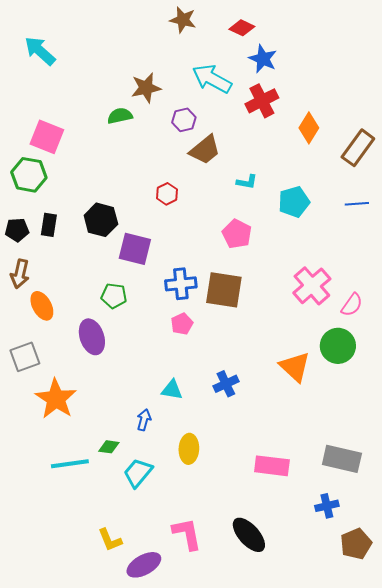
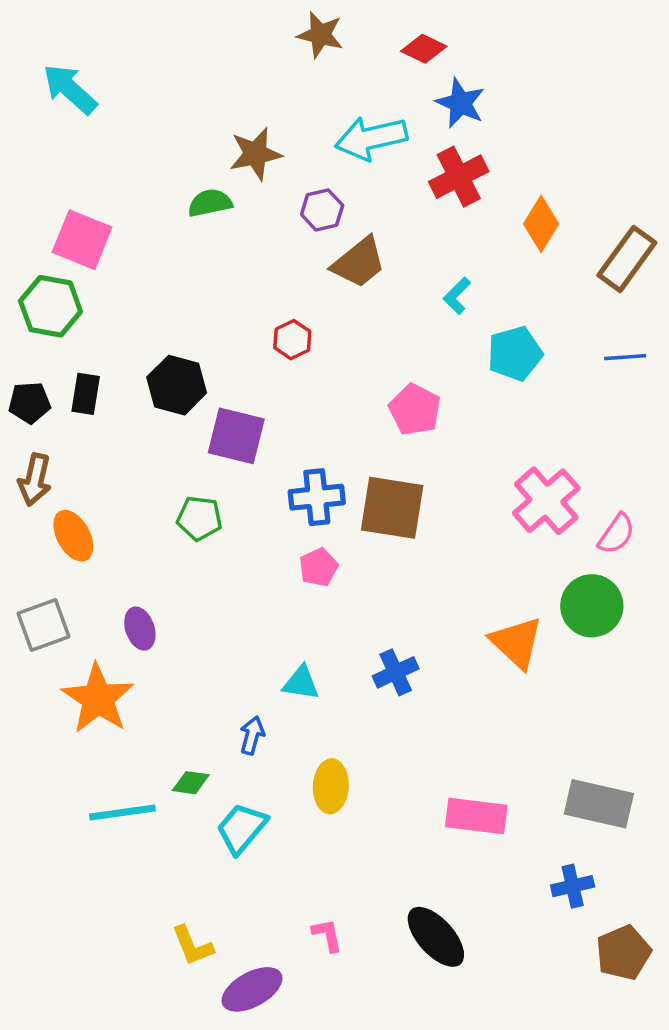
cyan arrow: (212, 79) -> (371, 138), turned -42
cyan L-shape: (247, 182) -> (457, 296), moved, turned 125
purple ellipse: (92, 337) -> (140, 629), moved, size x0.7
pink L-shape: (187, 534) -> (327, 935), size x0.6

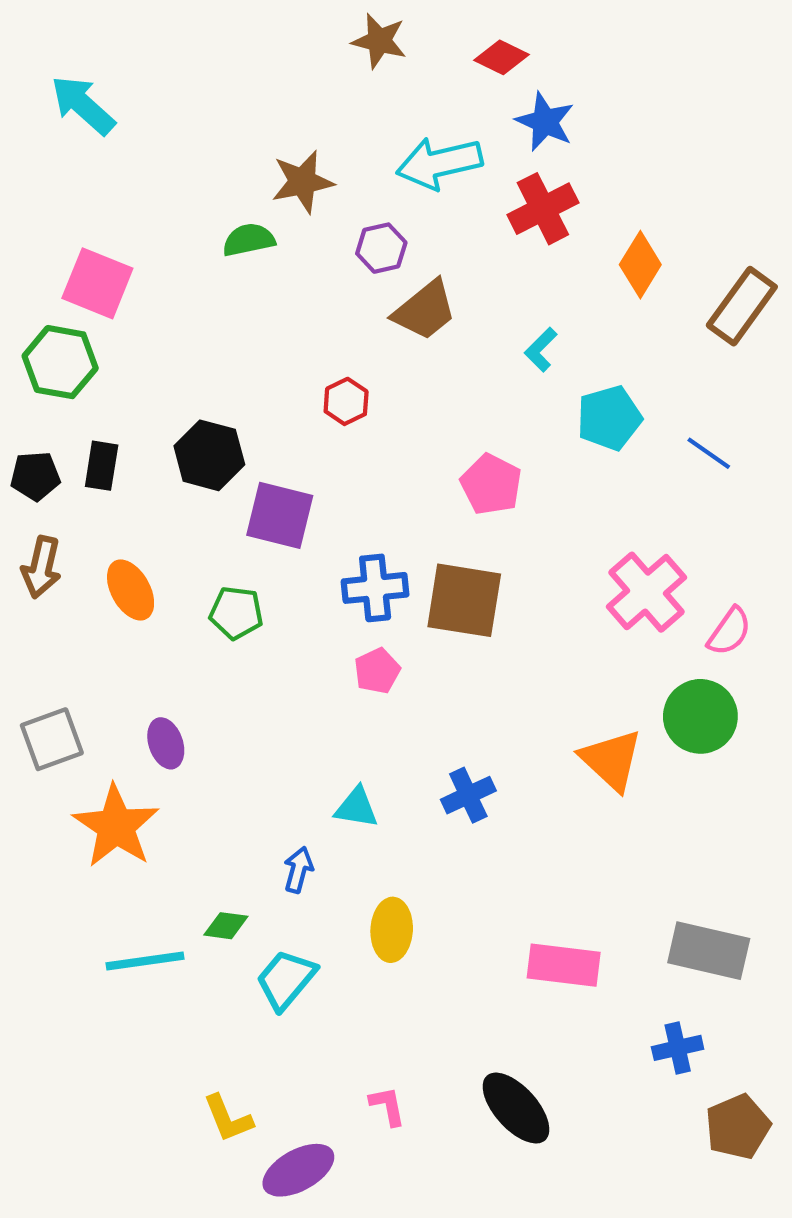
blue line: (625, 357) -> (709, 453), moved, turned 39
orange ellipse: (73, 536) -> (131, 590), moved

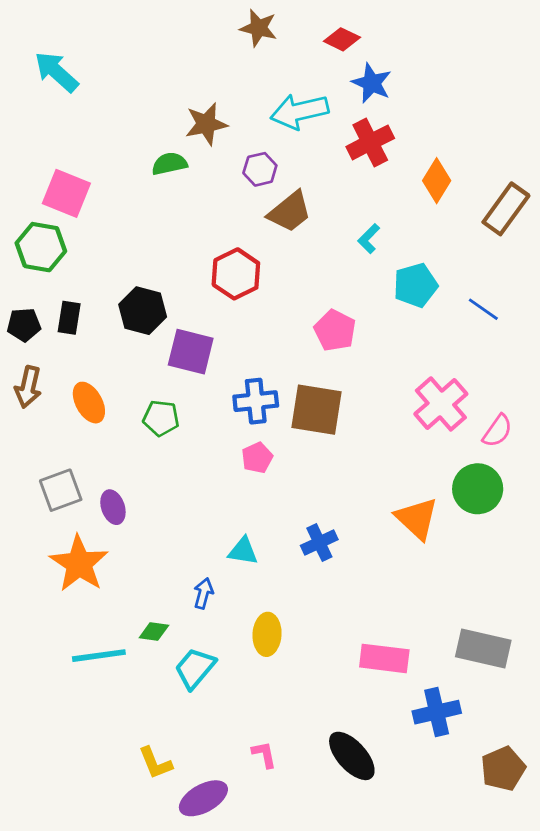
red hexagon: (346, 401) -> (236, 274), size x1.6
gray square: (52, 739) -> (61, 490), moved
blue cross: (678, 1048) -> (437, 712), moved, size x1.4

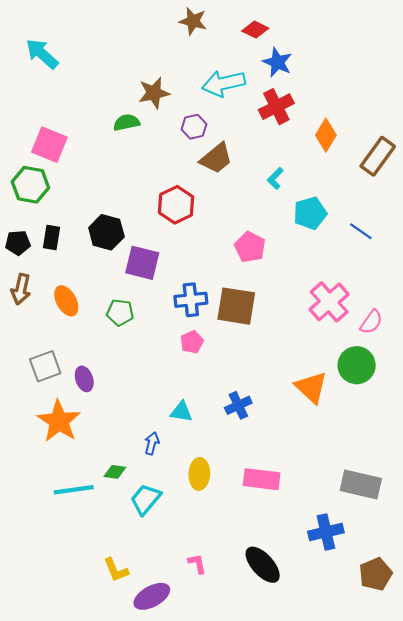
pink rectangle: (384, 658) -> (262, 479), moved

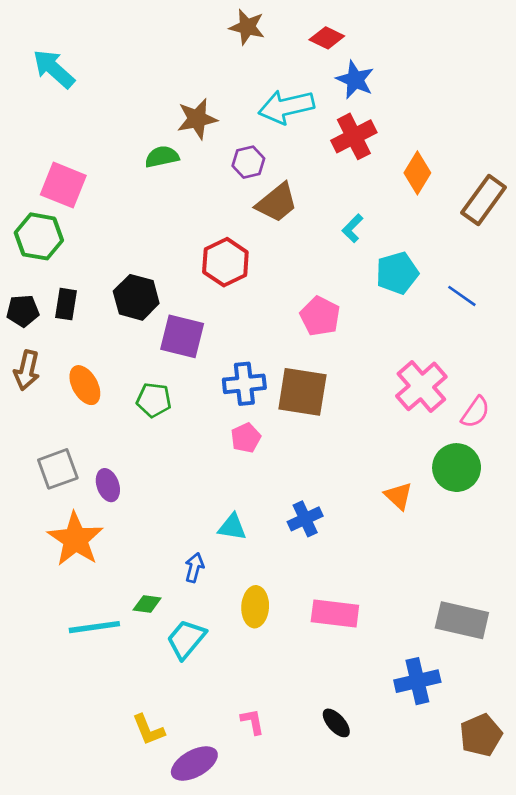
orange triangle: (311, 387) -> (398, 496), size x0.7
black ellipse: (263, 565) -> (336, 723), size x0.6

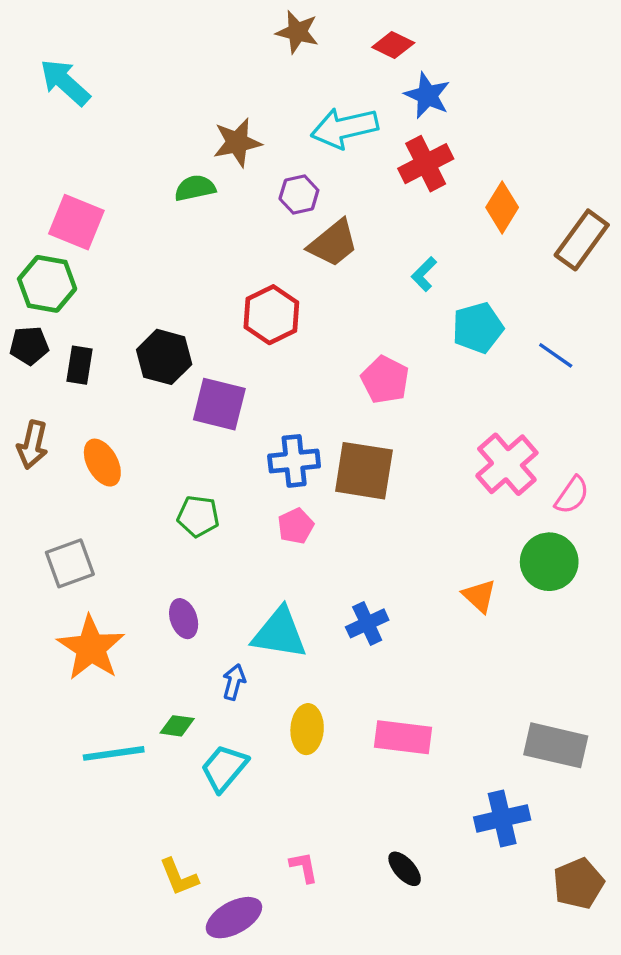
black pentagon: (23, 311) -> (29, 346), moved
green pentagon: (154, 400) -> (198, 516), moved
purple ellipse: (108, 485) -> (184, 619), moved
cyan triangle: (232, 527) -> (279, 633), size x1.6

